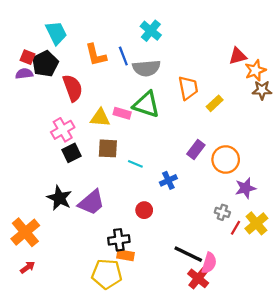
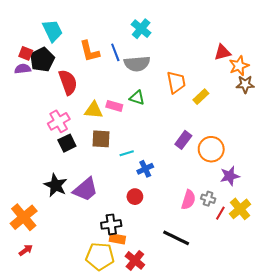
green triangle: (146, 104) -> (137, 98), size x0.6
cyan line: (135, 164) -> (127, 153), turned -40
blue cross: (168, 180) -> (145, 169), moved
pink semicircle: (209, 263) -> (189, 200), moved
red cross: (198, 278) -> (135, 260), moved

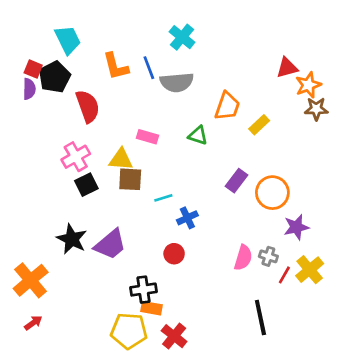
purple semicircle: (23, 69) -> (29, 89), turned 98
orange trapezoid: (176, 82) -> (227, 106), turned 30
green triangle: (137, 98) -> (198, 135), moved
yellow triangle: (94, 110) -> (121, 159), moved
black line: (176, 238) -> (260, 317), moved, turned 52

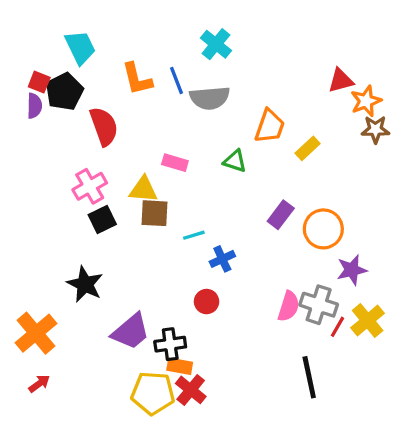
purple trapezoid: (110, 244) -> (131, 332), moved
gray cross: (268, 256) -> (319, 305), size x1.6
red cross: (174, 336) -> (191, 390), moved

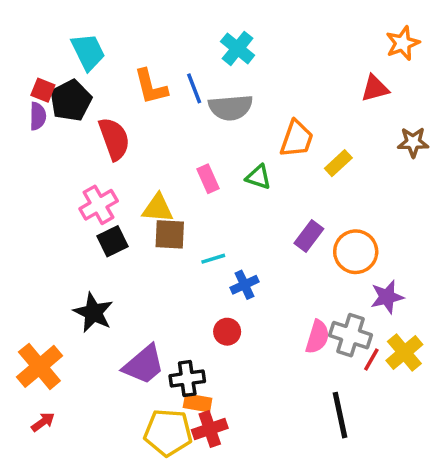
orange star: (366, 101) -> (403, 43), moved
pink rectangle: (175, 163) -> (208, 179), moved, turned 50
red cross: (191, 390) -> (210, 429), turned 32

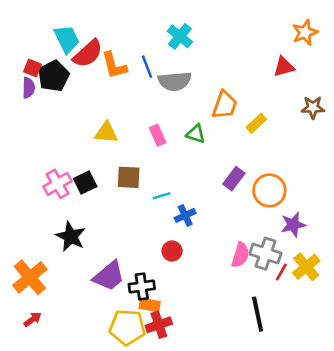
red semicircle: (114, 139) -> (88, 54), moved, turned 68
pink cross: (99, 205) -> (58, 184), moved
yellow triangle: (158, 208) -> (106, 133), moved

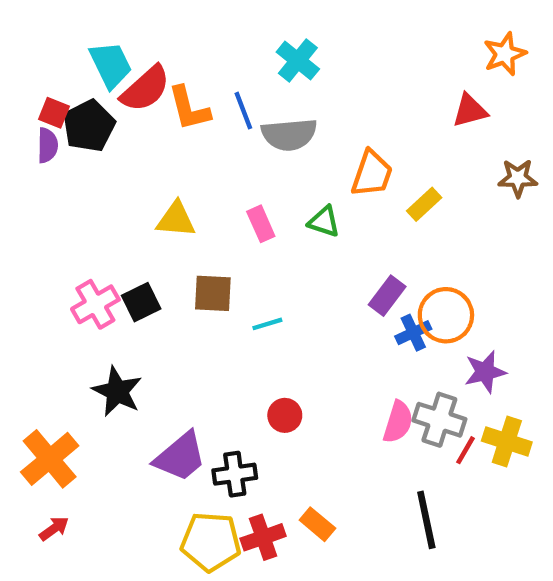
blue cross: (185, 215) -> (413, 333), moved
yellow cross: (306, 267) -> (507, 441), turned -32
orange rectangle: (150, 305) -> (317, 524), moved, turned 30

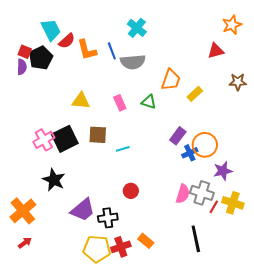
red semicircle: (145, 89) -> (67, 41), size x0.7
black square: (141, 302) -> (65, 139), size x1.5

